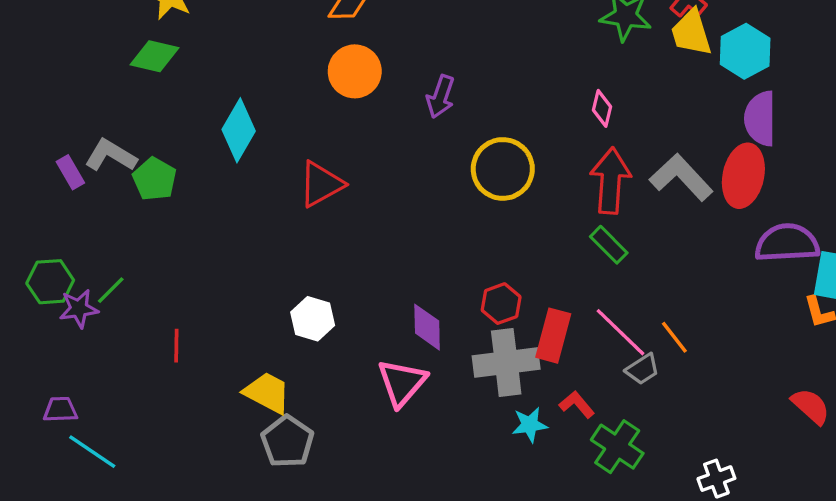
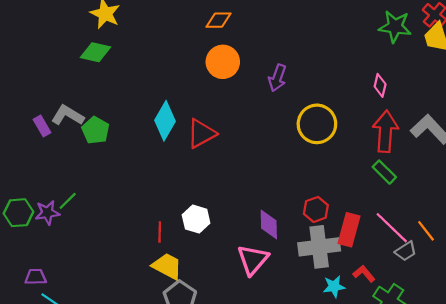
cyan diamond: (239, 130) -> (165, 121), moved
green hexagon: (50, 282) -> (18, 213), moved
red line: (176, 346) -> (160, 232), moved

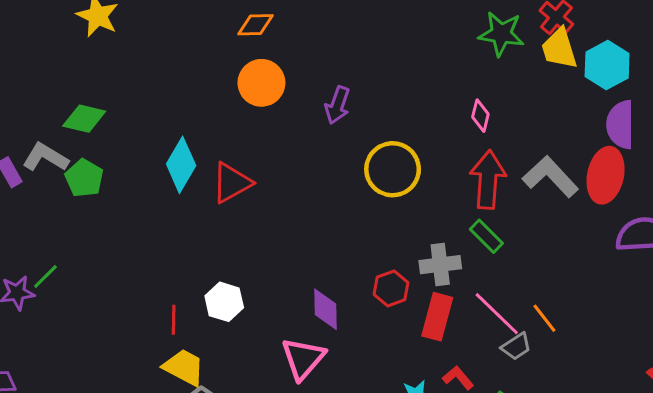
green diamond: (96, 52) -> (84, 119), moved
gray cross: (319, 247) -> (440, 265), moved, size x0.7

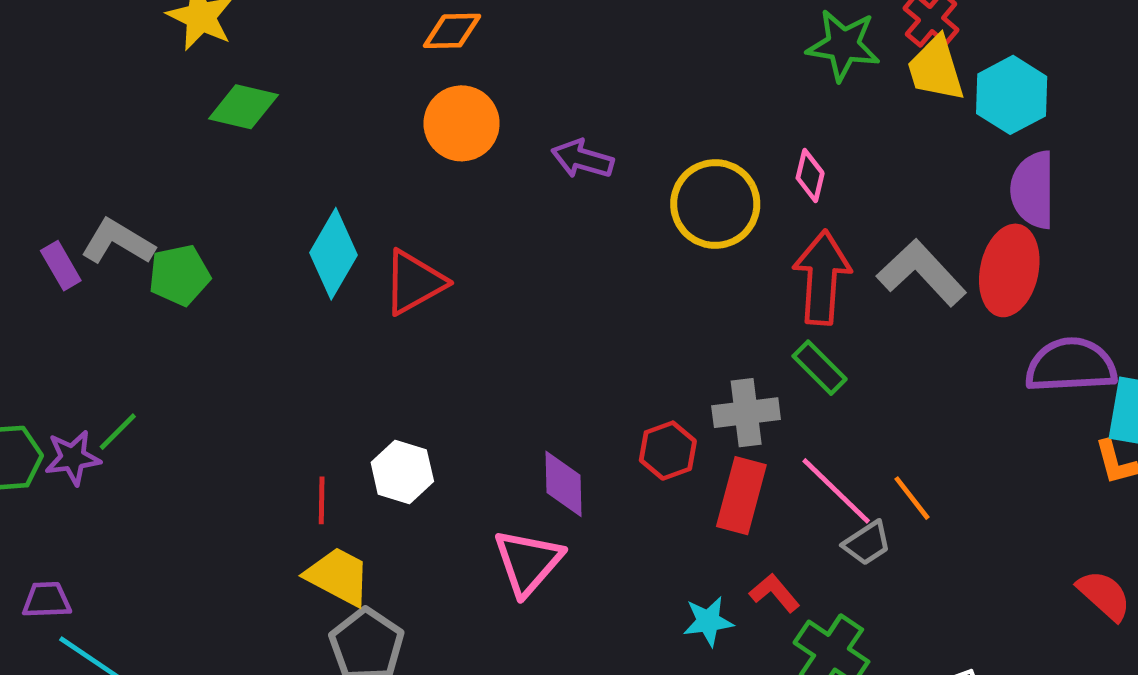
purple arrow: (337, 105) -> (582, 159), turned 87
green diamond: (84, 119) -> (243, 107), moved
yellow circle: (393, 169) -> (715, 204), moved
green pentagon: (84, 178) -> (179, 275), turned 30

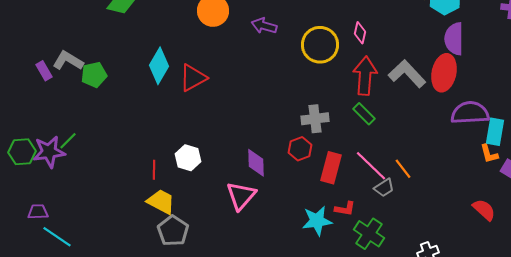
gray cross: (746, 413) -> (315, 119), moved
purple star: (73, 458) -> (49, 152), size x1.4
red L-shape: (775, 593) -> (345, 209), turned 140
cyan star: (708, 621) -> (317, 221), size x1.4

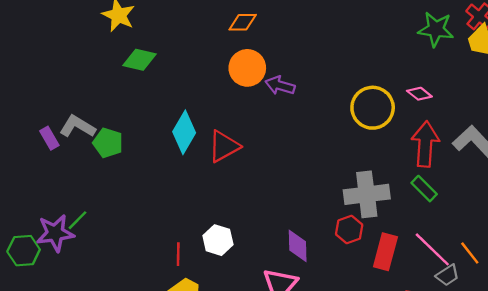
purple arrow: (264, 26) -> (280, 85), moved
pink diamond: (360, 33) -> (419, 94), turned -65
green pentagon: (94, 75) -> (108, 143), turned 30
gray cross: (315, 119) -> (367, 194), size x1.4
green hexagon: (22, 152) -> (24, 251), moved

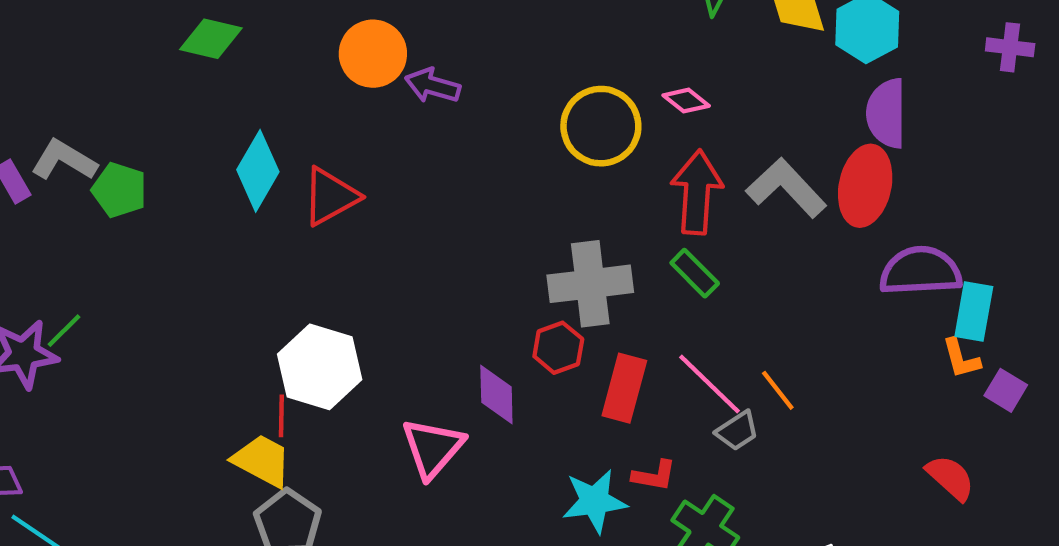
green diamond: (140, 60) -> (211, 39), moved
white hexagon: (218, 240) -> (320, 367), size x1.5
purple diamond: (298, 246) -> (496, 395), moved
red line: (178, 254) -> (281, 416), moved

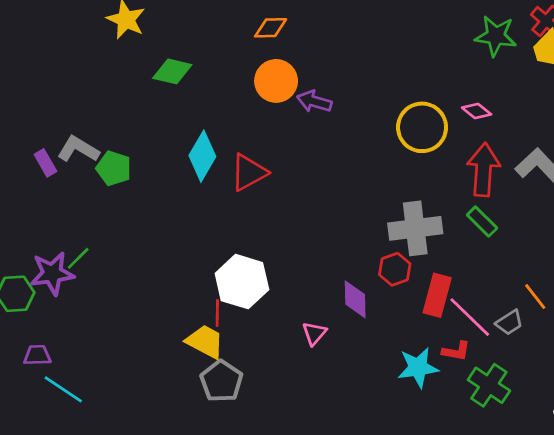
pink line: (710, 384) -> (470, 317), moved
pink triangle: (433, 448) -> (314, 333), size x0.6

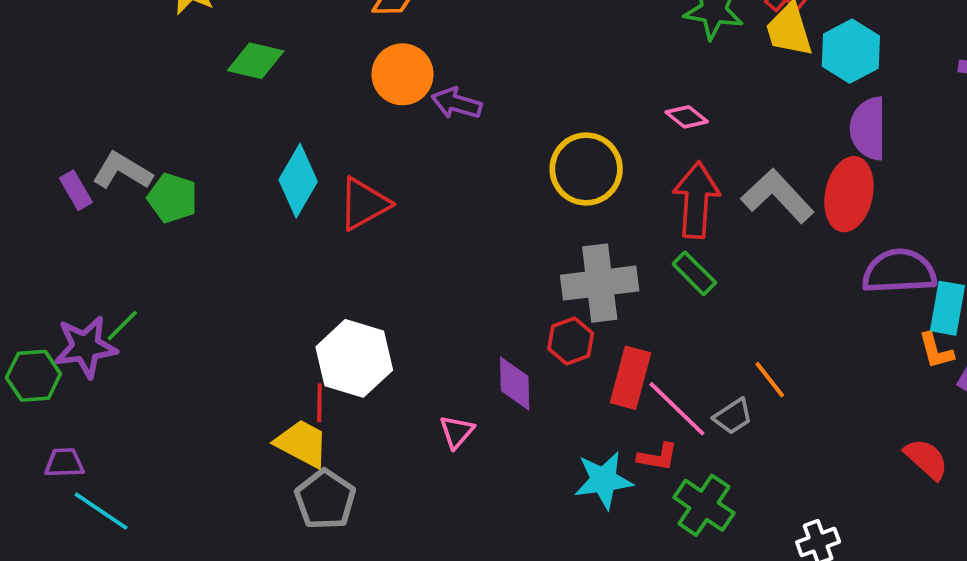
yellow circle: (422, 127) -> (586, 169), moved

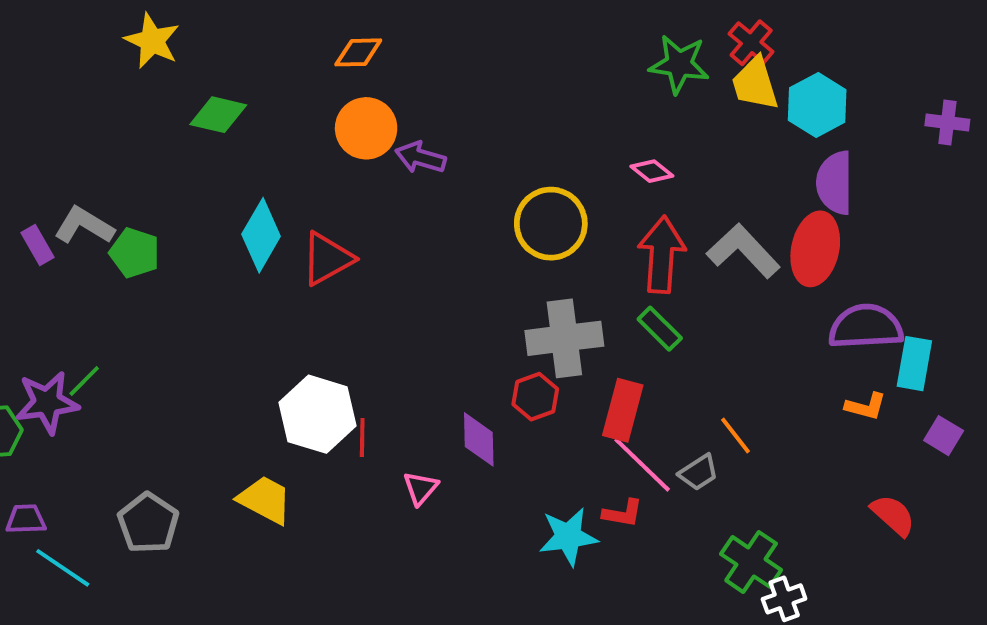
orange L-shape: (936, 351) -> (866, 406), moved, turned -60
red rectangle: (631, 378) -> (623, 410), moved
red line: (319, 403) -> (362, 437), moved
gray pentagon: (325, 499) -> (148, 523), moved
green cross: (704, 505) -> (751, 562), moved

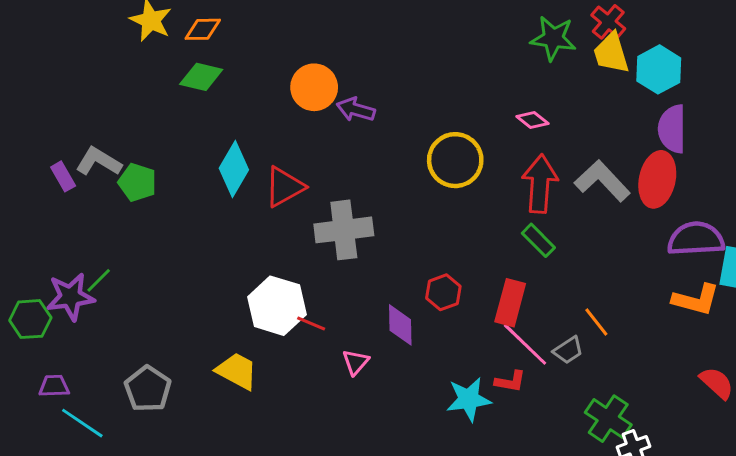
orange diamond: (358, 52) -> (203, 29), moved
gray cross: (564, 338) -> (344, 230), moved
orange L-shape: (866, 406) -> (696, 300), size x1.5
red line: (362, 437) -> (311, 323), turned -68

